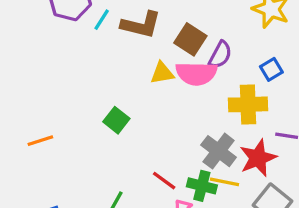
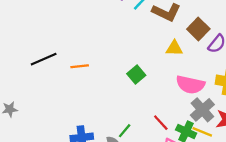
pink semicircle: (196, 74) -> (190, 85), moved
orange line: (40, 141) -> (80, 66), moved

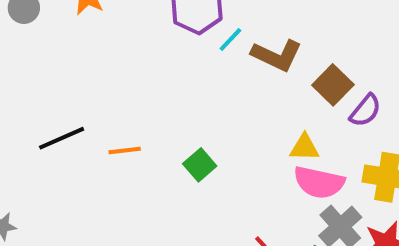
yellow triangle: (174, 48) -> (304, 147), moved
green square: (136, 75) -> (200, 165), moved

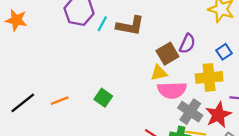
brown square: (333, 85) -> (167, 54), moved, turned 30

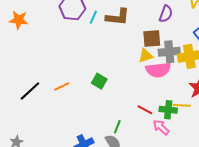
purple semicircle: (187, 44) -> (166, 14), moved
brown square: (167, 54) -> (152, 39), turned 30
gray cross: (190, 112) -> (169, 52), moved, turned -35

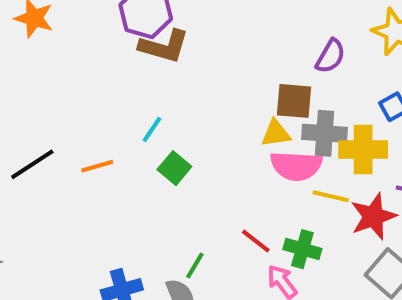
cyan line: (93, 17) -> (152, 130), moved
brown L-shape: (118, 17) -> (164, 46), moved
yellow line: (182, 105) -> (331, 196), moved

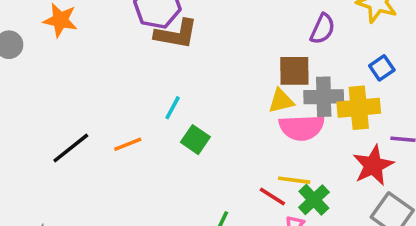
yellow line: (331, 196) -> (294, 180), moved
green cross: (302, 249) -> (314, 200), turned 36

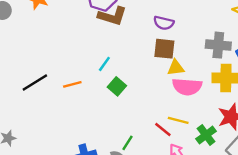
purple semicircle: (323, 29) -> (164, 23), moved, turned 72
brown square: (294, 71) -> (164, 49), moved
gray cross: (324, 97) -> (218, 45), moved
green cross: (314, 200) -> (206, 135), moved

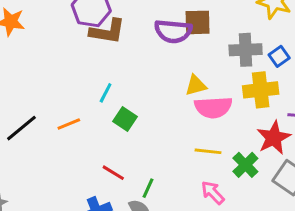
purple semicircle: (164, 23) -> (173, 31), size x1.4
brown square: (164, 49) -> (198, 22), moved
red line: (163, 130) -> (113, 173), moved

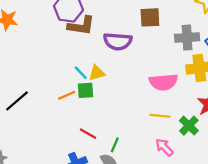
purple semicircle: (173, 31) -> (118, 41), moved
yellow triangle: (196, 85) -> (97, 73), moved
cyan line: (106, 93) -> (81, 73), turned -70
green square: (125, 119) -> (85, 90), moved, turned -36
orange line: (69, 124) -> (67, 95), moved

